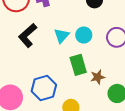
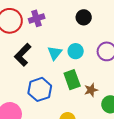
blue hexagon: (44, 88) -> (40, 89), moved

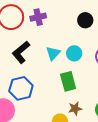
blue hexagon: (40, 89) -> (21, 88), moved
brown star: (91, 90) -> (75, 109), moved

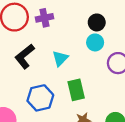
cyan circle: (74, 53) -> (95, 42), moved
blue hexagon: (21, 88) -> (40, 98), moved

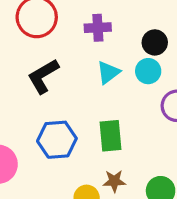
purple cross: (44, 18) -> (98, 28), moved
cyan triangle: (60, 58) -> (108, 72), moved

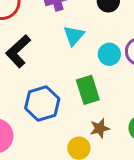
cyan circle: (148, 71) -> (109, 54), moved

